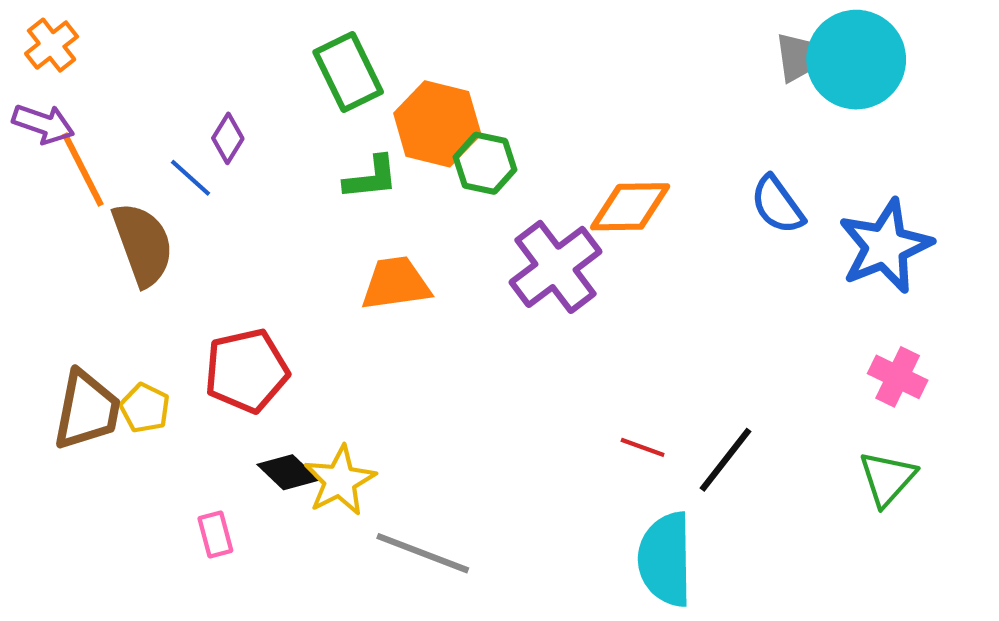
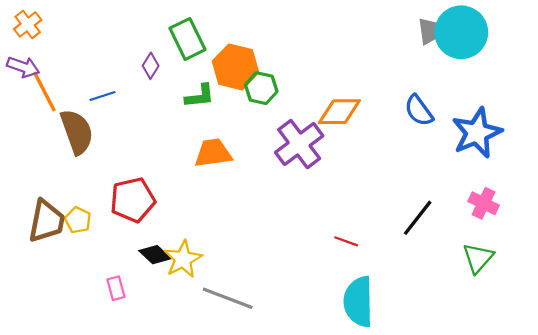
purple diamond: (228, 138) -> (151, 66), moved
blue line: (191, 178) -> (102, 96), turned -60
black line: (726, 460) -> (418, 218), moved

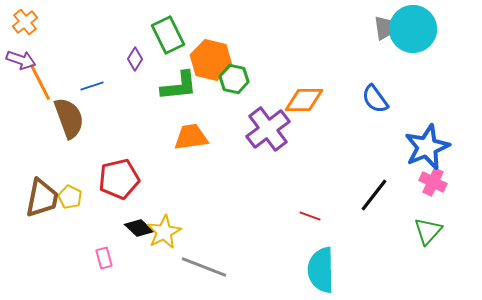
green L-shape: (200, 96) -> (179, 86), size x1.4
blue star: (477, 133) -> (427, 147), moved

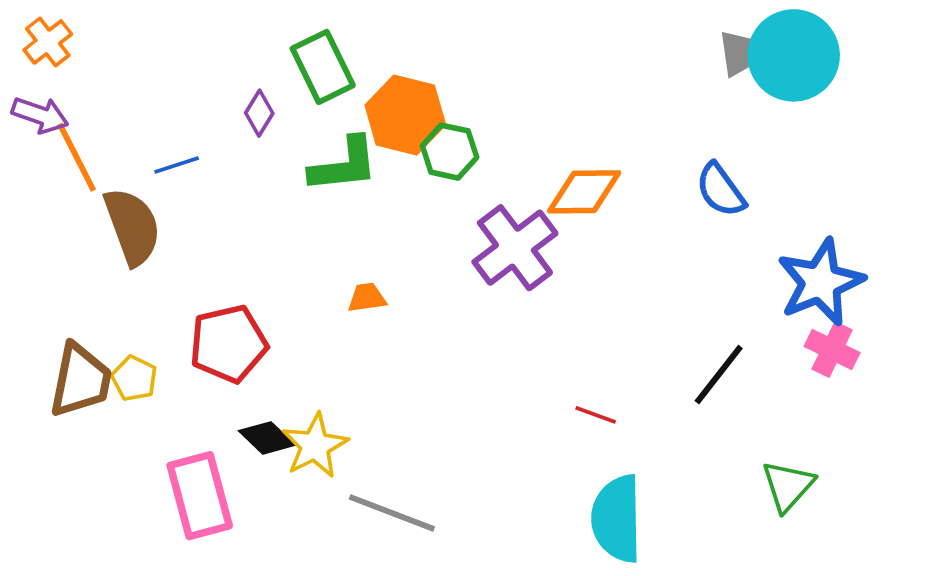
orange trapezoid: (191, 137) -> (367, 298), moved, size x0.6
green triangle: (428, 231) -> (788, 486), moved
pink rectangle: (104, 258) -> (200, 496), size x2.0

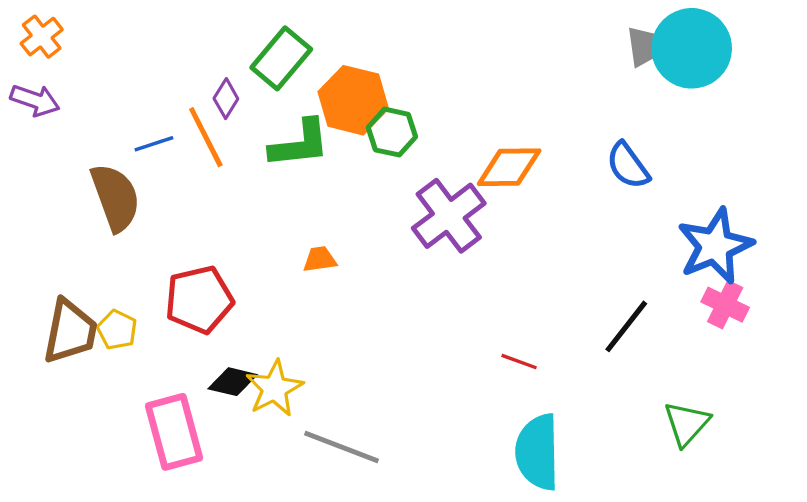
green rectangle: (323, 67) -> (281, 58), turned 66
orange line: (77, 157) -> (206, 137), moved
black diamond: (267, 438) -> (233, 382), turned -30

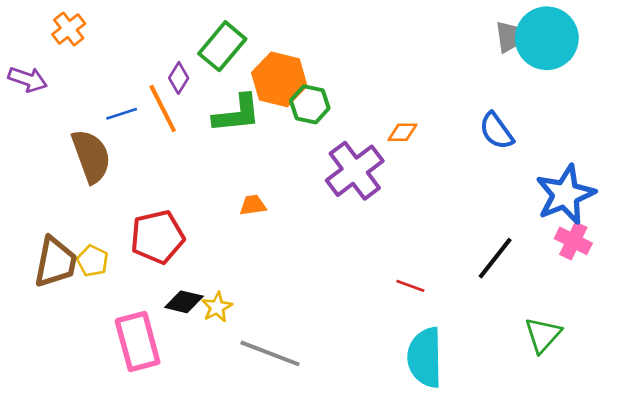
orange cross: (42, 37) -> (69, 29), moved
orange diamond: (509, 167) -> (402, 132), size x0.6
yellow star: (275, 388) -> (217, 307), size x0.7

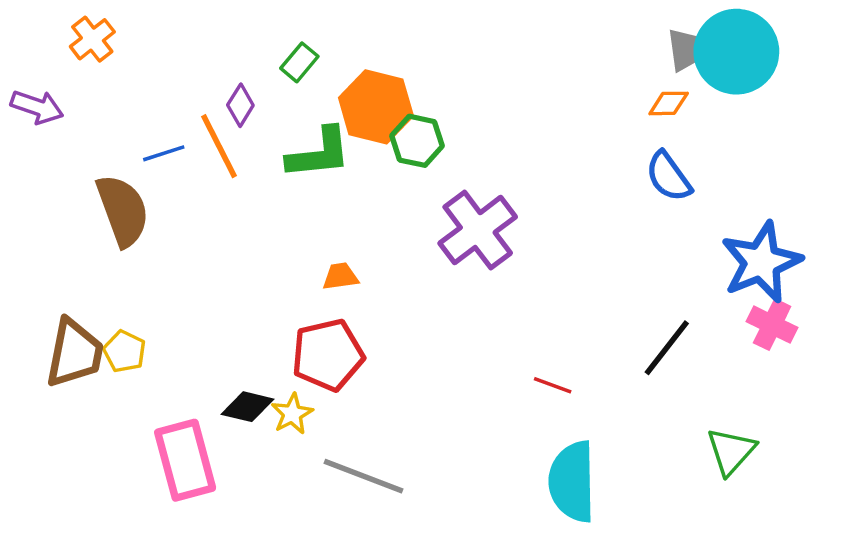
green rectangle: (222, 46) -> (299, 62), size x0.6
orange diamond: (402, 132) -> (669, 103), moved
red pentagon: (157, 237) -> (328, 355), moved

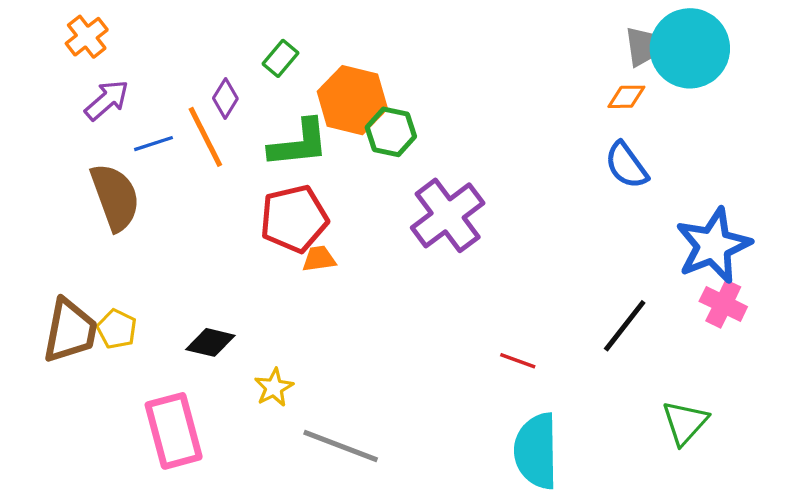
purple arrow: (37, 107) -> (107, 100), moved, turned -60
red pentagon: (328, 355) -> (294, 219), moved
black diamond: (248, 407) -> (210, 342), moved

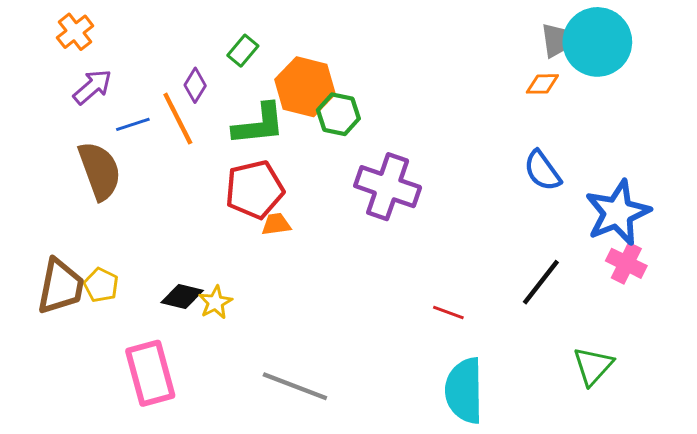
blue semicircle: (626, 165) -> (542, 171), moved
purple cross: (448, 215) -> (388, 187), turned -34
yellow star: (274, 388) -> (215, 302), moved

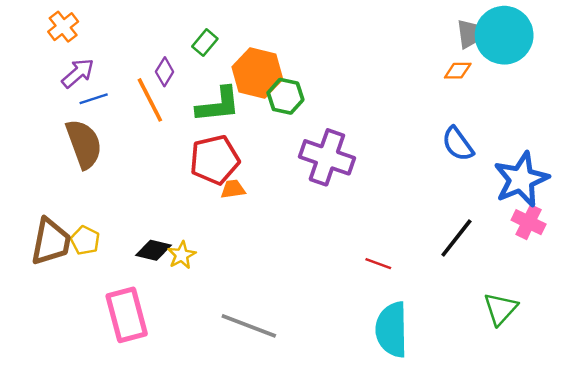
blue line: (133, 124) -> (94, 99), moved

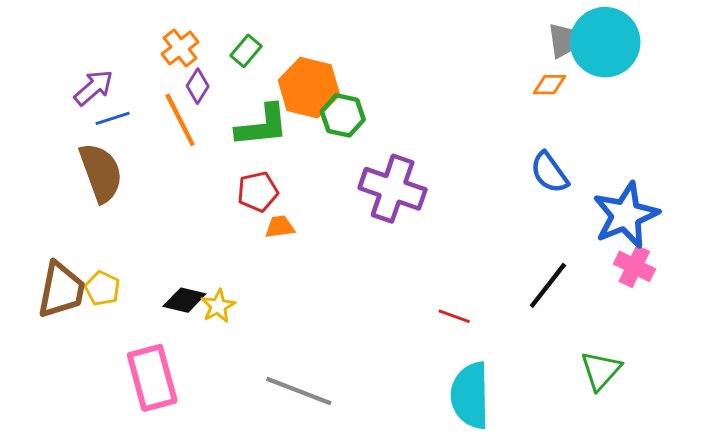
orange cross: (63, 27) -> (180, 48), moved
red pentagon: (215, 160) -> (258, 192), size x0.7

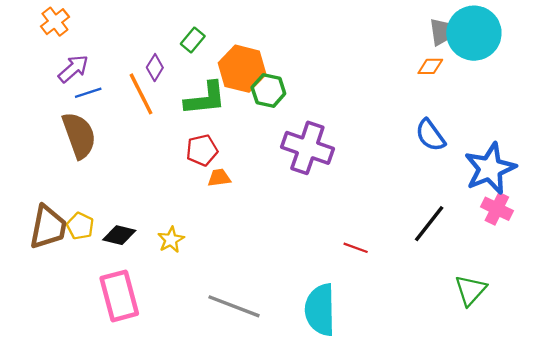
orange cross: (180, 48) -> (55, 22), moved
black diamond: (184, 300) -> (119, 235), moved
cyan semicircle: (470, 395) -> (320, 310), moved

